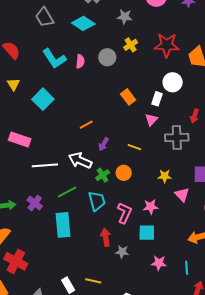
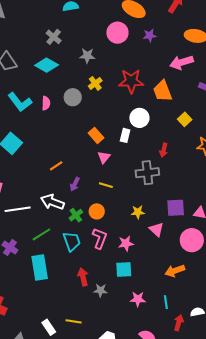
pink triangle: (151, 120) -> (104, 157), moved
pink L-shape: (124, 213) -> (100, 238), moved

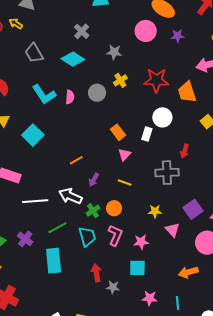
purple square: (176, 208) -> (193, 209), turned -36

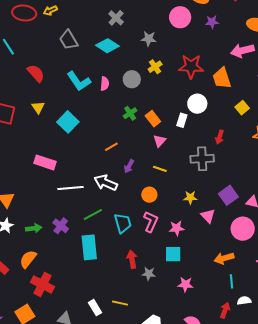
yellow arrow: (16, 24) -> (50, 11), turned -56
green cross: (93, 211) -> (130, 113), moved
cyan line: (178, 303) -> (232, 281), moved

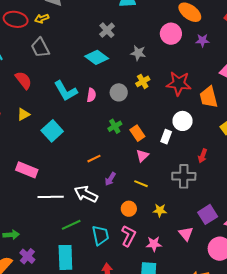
gray trapezoid: (69, 40) -> (40, 48), moved
yellow triangle: (38, 107) -> (23, 114), turned 32
yellow star: (190, 198) -> (160, 210), moved
purple cross: (61, 226) -> (27, 256), moved

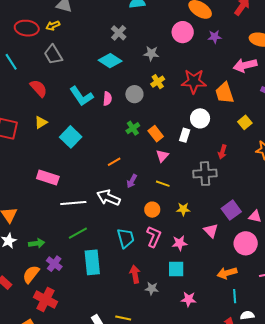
green line: (71, 225) -> (78, 233), moved

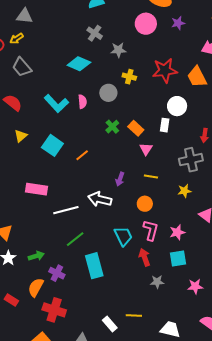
gray cross: (119, 33) -> (95, 33), moved
yellow cross: (158, 82) -> (129, 77), turned -32
orange line: (114, 162) -> (82, 155), moved
yellow star: (183, 209) -> (184, 191), moved
red arrow: (135, 274) -> (145, 257), moved

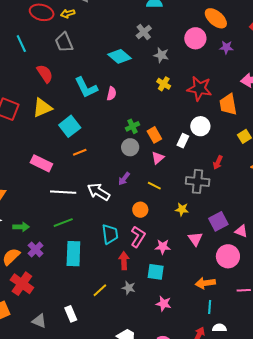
gray circle: (108, 93) -> (130, 147), moved
yellow triangle: (21, 136) -> (42, 108), size x1.5
orange line: (82, 155) -> (80, 152), moved
yellow line: (134, 315) -> (100, 290), moved, turned -63

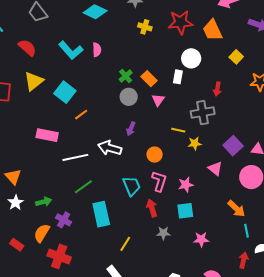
yellow line: (154, 186) -> (178, 130), moved
orange arrow: (205, 283) -> (236, 209), turned -114
yellow line: (100, 290) -> (125, 244), moved

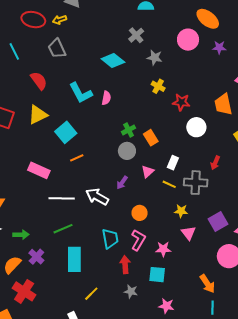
red star: (181, 22) -> (181, 102), moved, size x0.7
white rectangle: (178, 77) -> (173, 163), moved
pink triangle: (158, 100) -> (148, 172), moved
yellow line: (178, 130) -> (169, 184), moved
pink triangle: (215, 169) -> (188, 233), moved

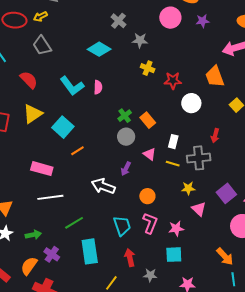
pink triangle: (148, 172) -> (150, 154), turned -32
white line: (62, 198) -> (50, 197), moved
red arrow: (125, 265) -> (130, 258), moved

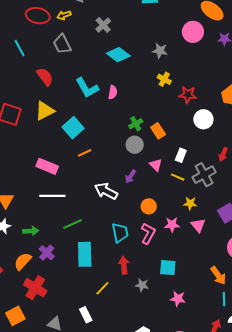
gray cross: (118, 21) -> (103, 25), moved
gray cross: (199, 158) -> (204, 175), turned -30
pink star: (176, 229) -> (172, 225), moved

